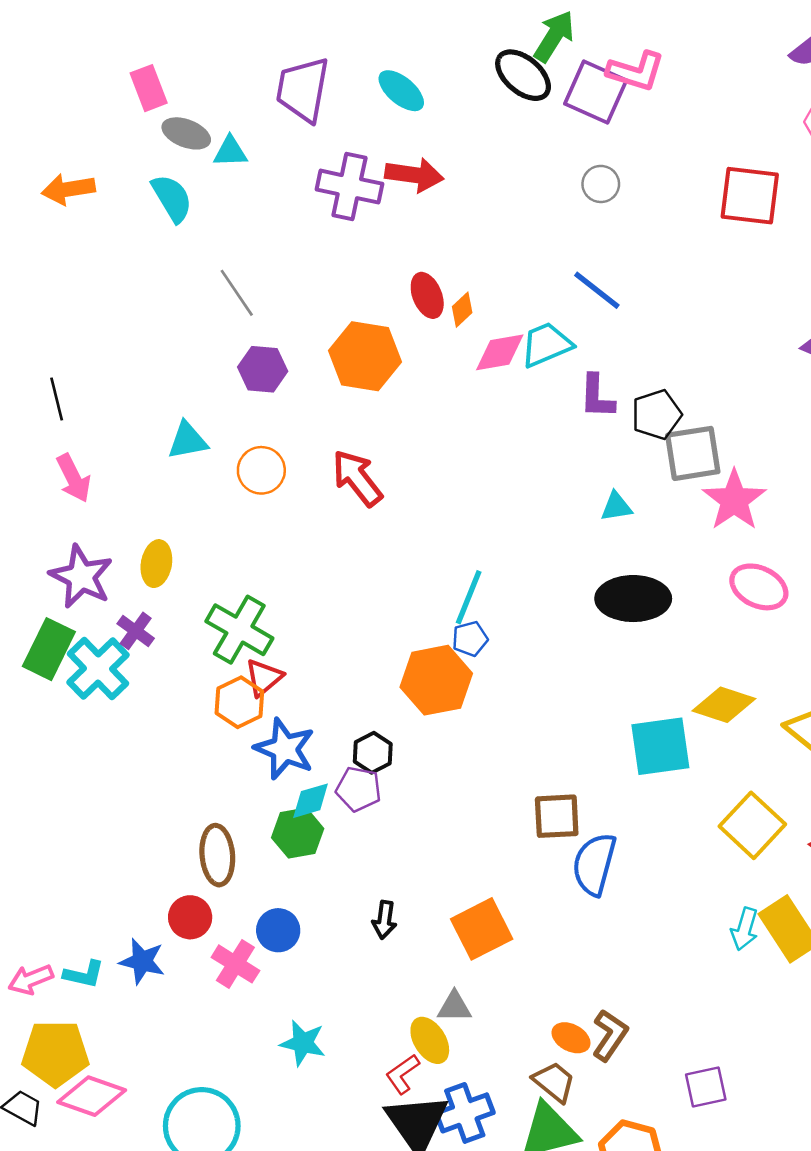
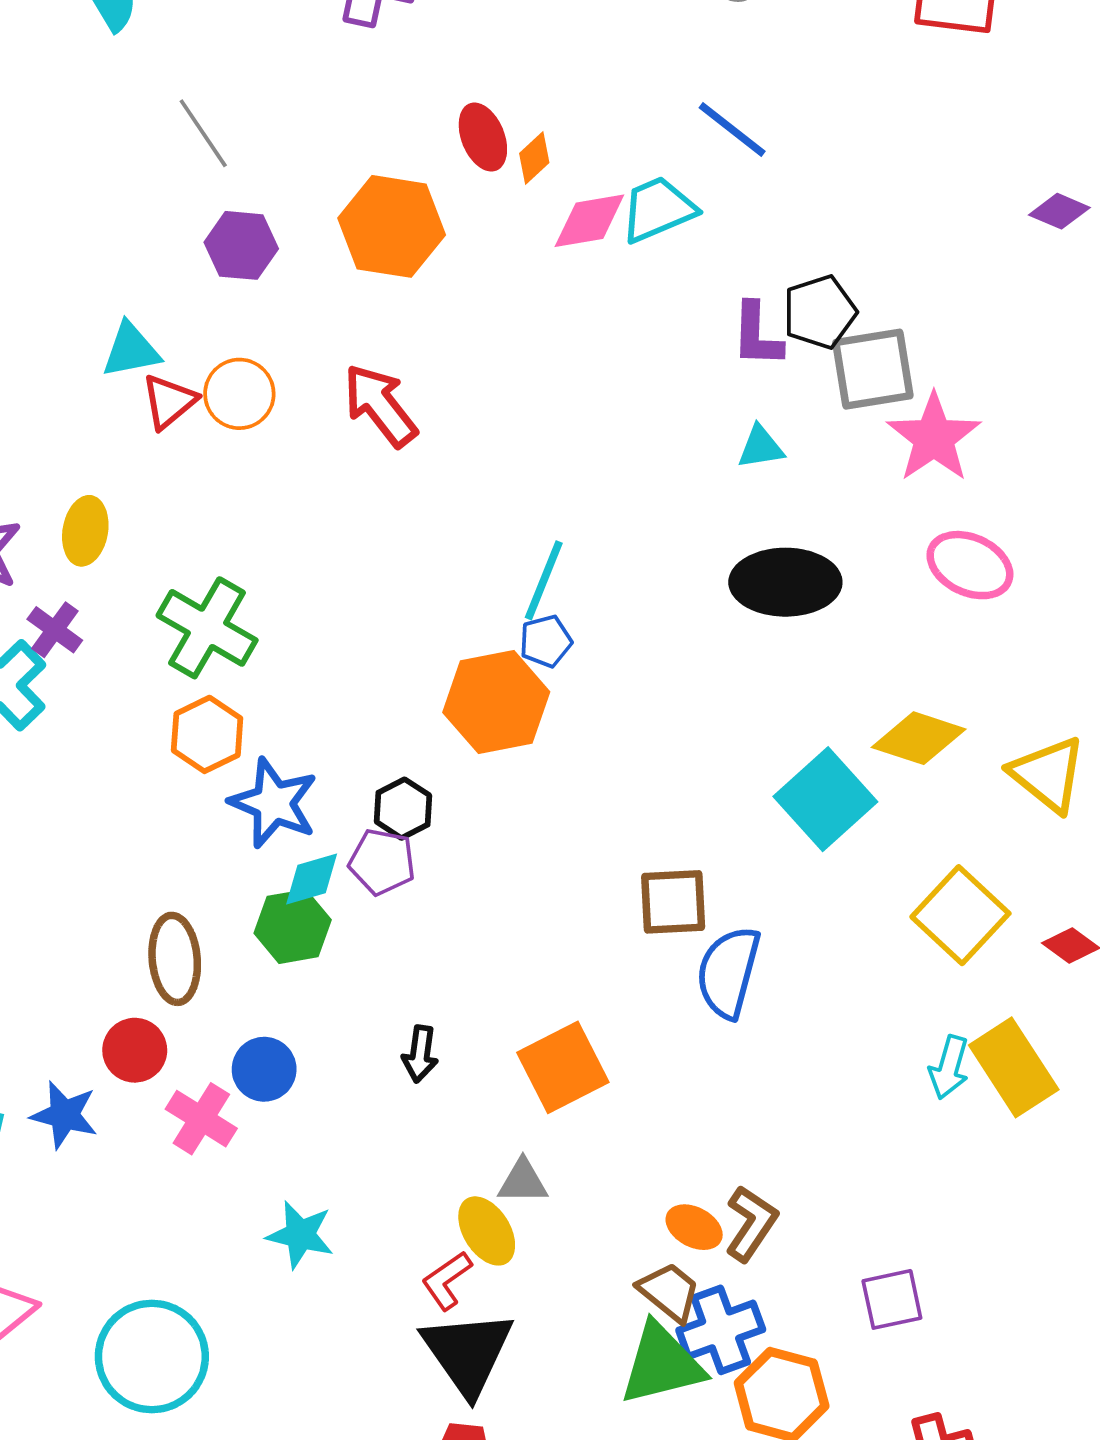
purple L-shape: (597, 396) -> (757, 335), moved
red triangle: (264, 678) -> (169, 401), moved
cyan square: (660, 746) -> (825, 799), turned -34
blue cross: (465, 1113) -> (721, 1330), moved

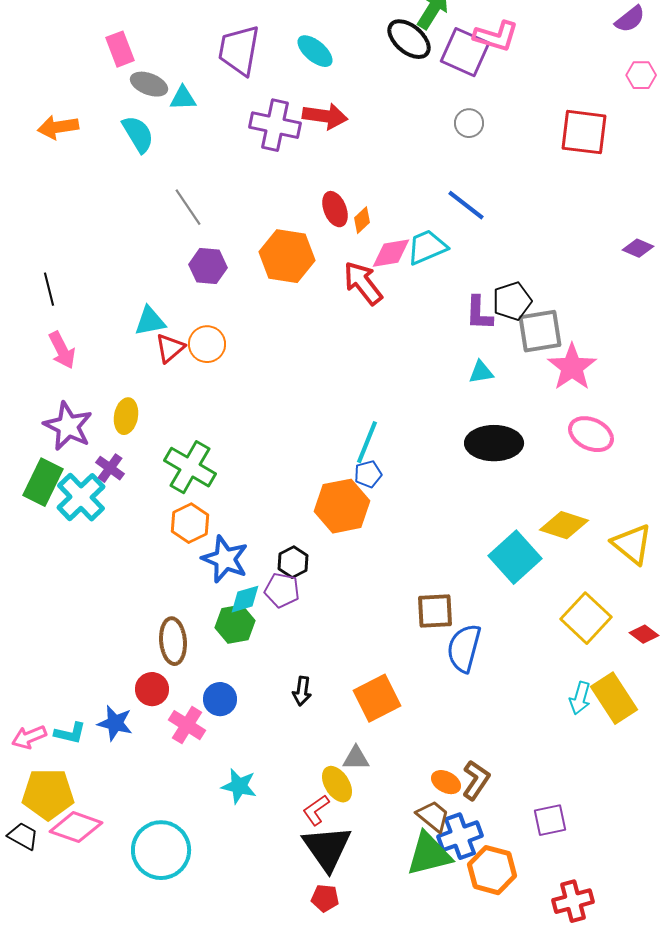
red arrow: (380, 405) -> (363, 283), moved

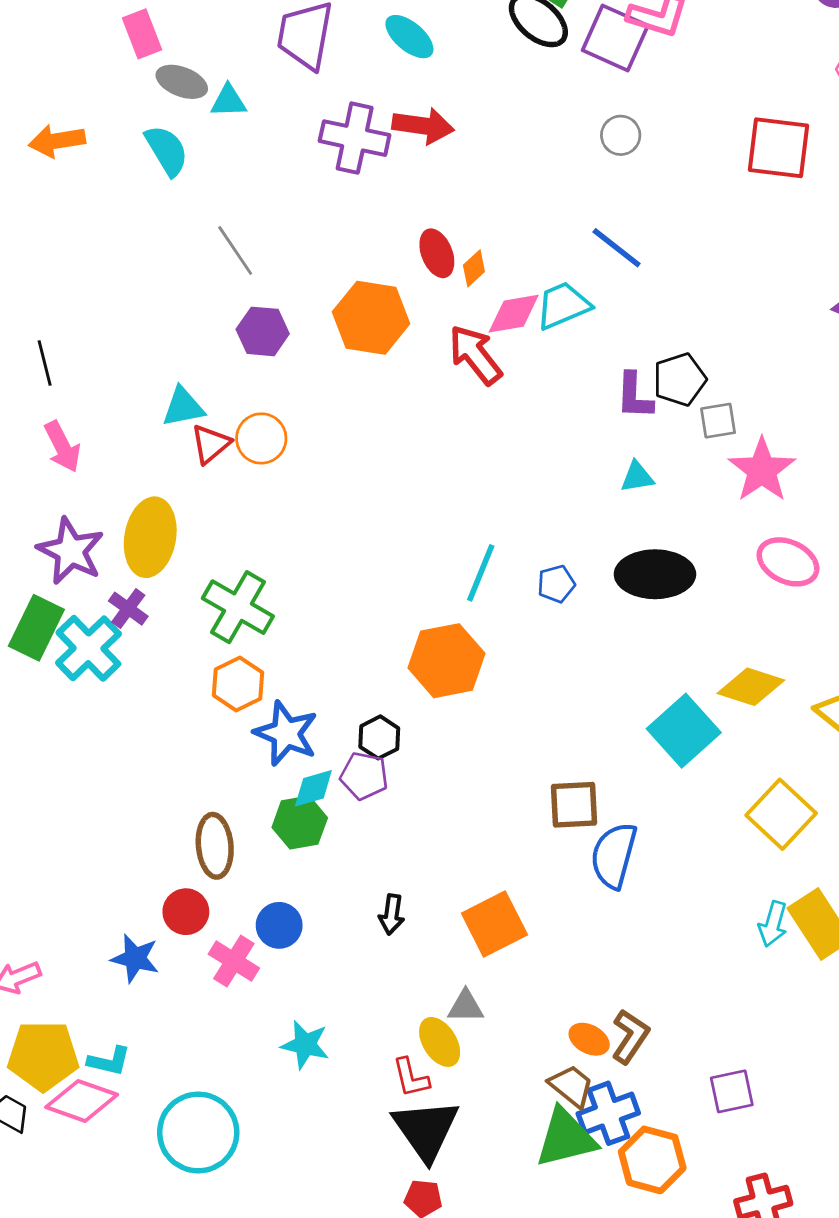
gray square: (540, 331) -> (718, 421), size x0.6
yellow ellipse: (126, 416) -> (150, 537), size x1.6
blue pentagon: (368, 474) -> (556, 584), moved
cyan L-shape: (70, 733) -> (109, 1061), moved
red L-shape: (316, 810) -> (411, 1078), turned -68

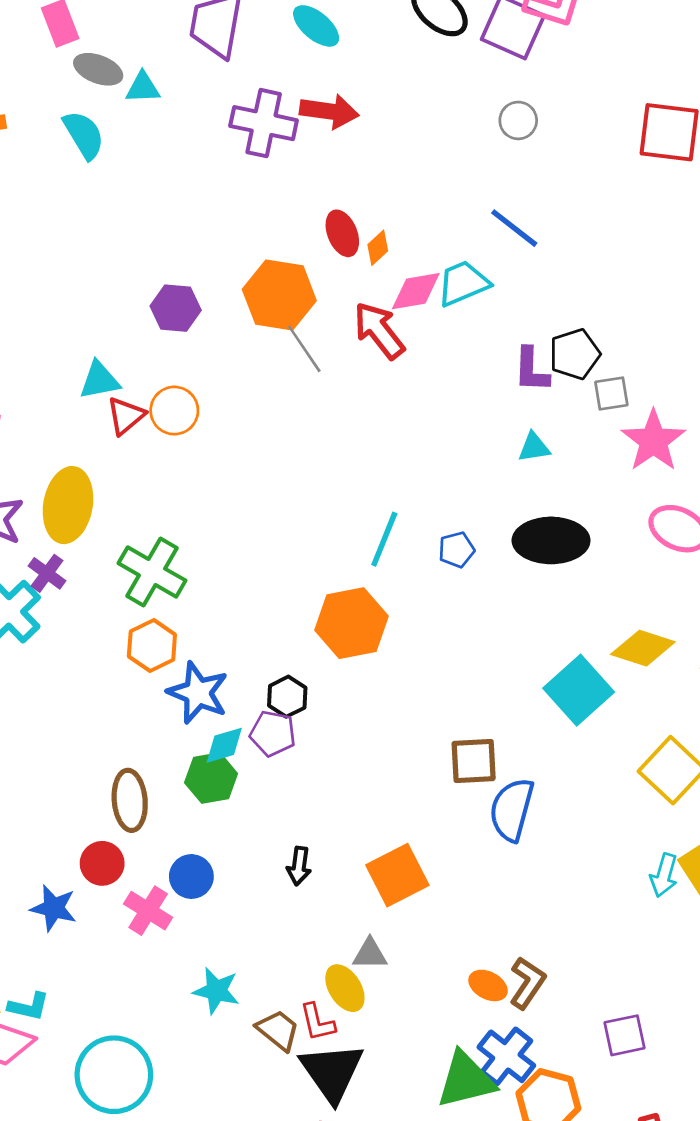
gray line: (235, 251) -> (304, 349), moved
brown trapezoid: (571, 1086) -> (278, 1030), moved
blue cross: (608, 1113) -> (506, 1056), turned -32

